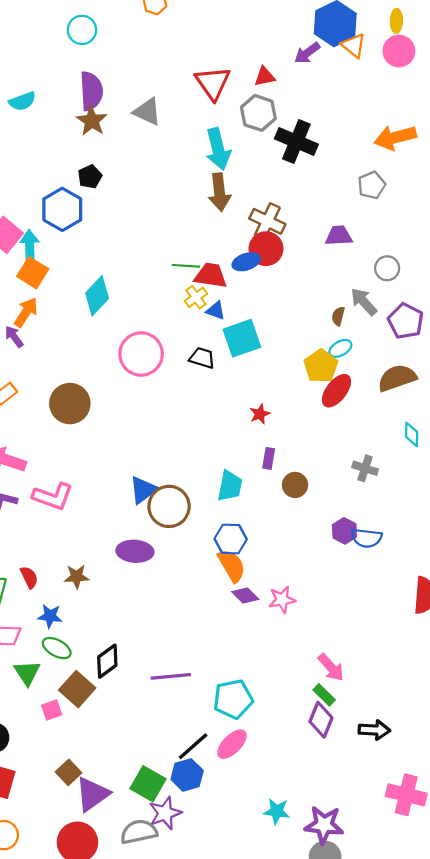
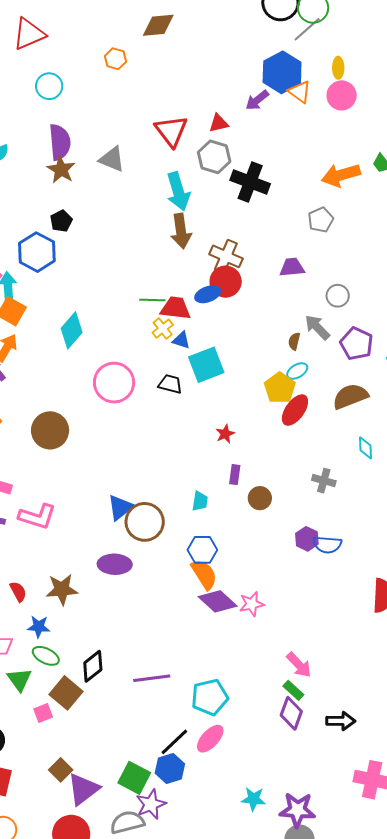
cyan trapezoid: (230, 486) -> (200, 501), size x0.7
brown star: (77, 577) -> (62, 589), size x1.4
purple diamond: (245, 595) -> (218, 601), size x1.5

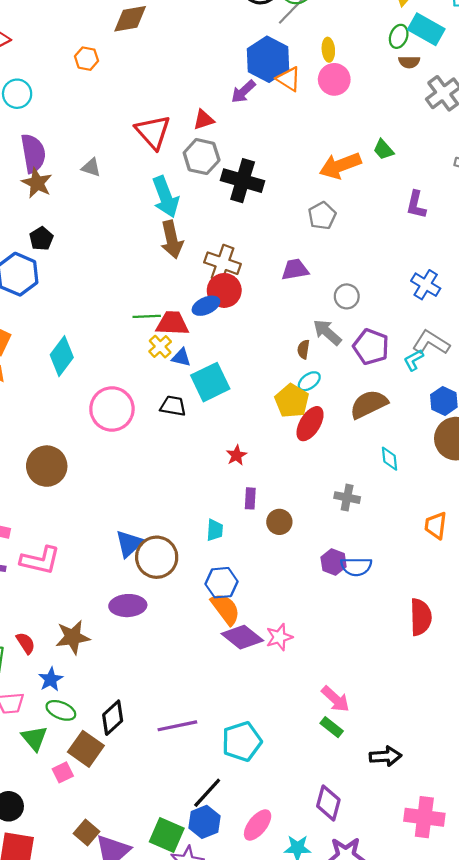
gray triangle: (112, 159) -> (91, 168), size x0.7
blue star: (39, 627) -> (51, 679), turned -30
purple diamond: (291, 713) -> (328, 803), moved
pink ellipse: (210, 739) -> (258, 825), moved

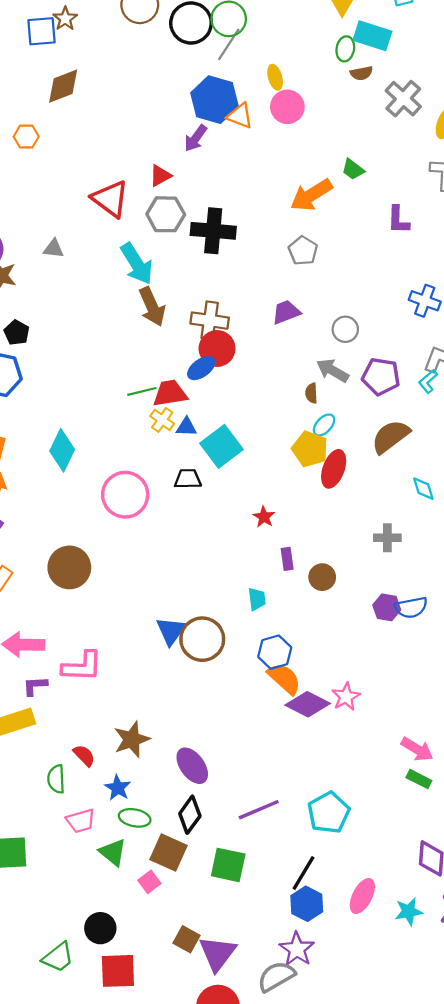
purple ellipse: (128, 606) -> (192, 766), moved, turned 68
green square: (167, 835) -> (228, 865), moved

